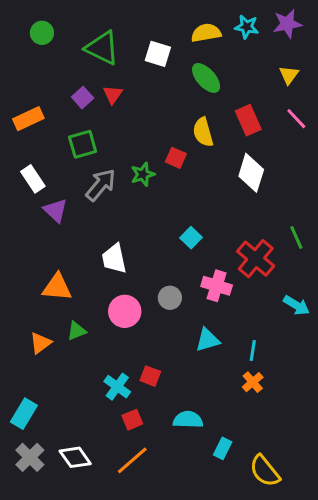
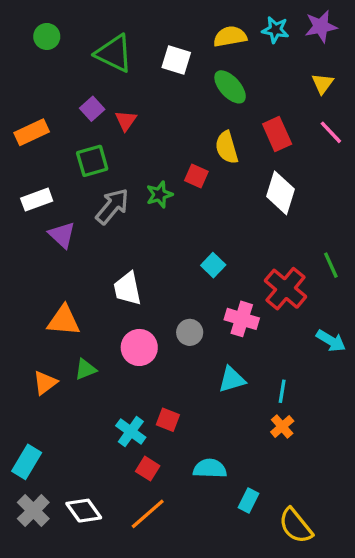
red triangle: (113, 95) -> (126, 121), moved
white rectangle: (33, 179) -> (37, 200), turned -76
red square: (132, 420) -> (148, 469), turned -35

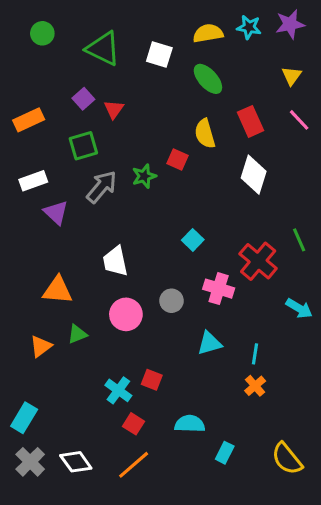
yellow semicircle: (296, 526) -> (287, 459), moved

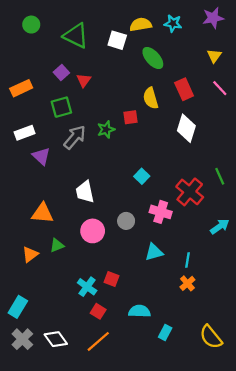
cyan star: (249, 27) -> (173, 23), moved
yellow semicircle: (208, 33) -> (141, 25), moved
red square: (178, 159) -> (131, 117), turned -32
cyan arrow: (299, 308) -> (220, 226), turned -66

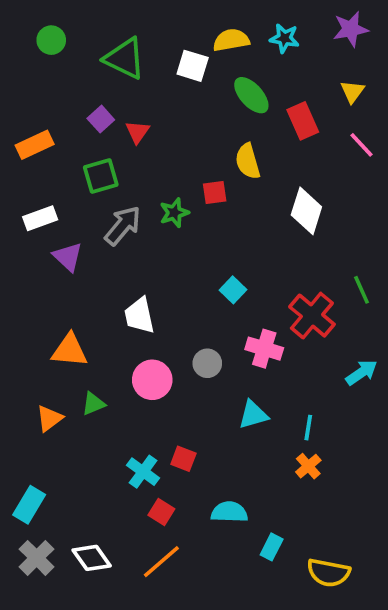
red rectangle: (184, 89) -> (303, 121), moved
yellow semicircle: (211, 337) -> (328, 573), moved, turned -40

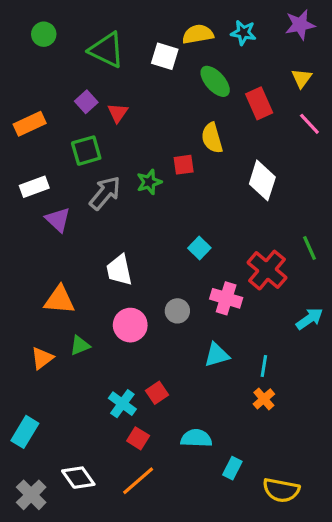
red square: (183, 459) -> (157, 393), turned 35
gray cross: (37, 558) -> (31, 495), moved

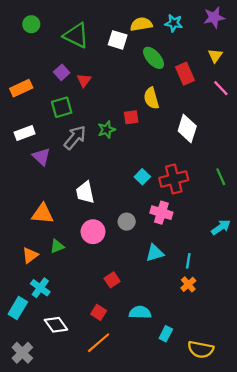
red cross: (267, 270) -> (174, 179), moved, turned 36
cyan cross: (122, 404) -> (40, 288), moved
white diamond: (78, 478) -> (56, 325), moved

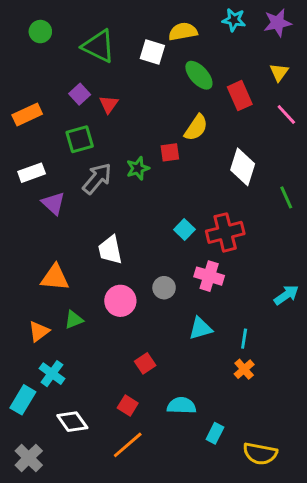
cyan star: (174, 23) -> (234, 20), moved
yellow semicircle: (151, 98) -> (196, 128), turned -130
green line: (221, 177) -> (286, 197), moved

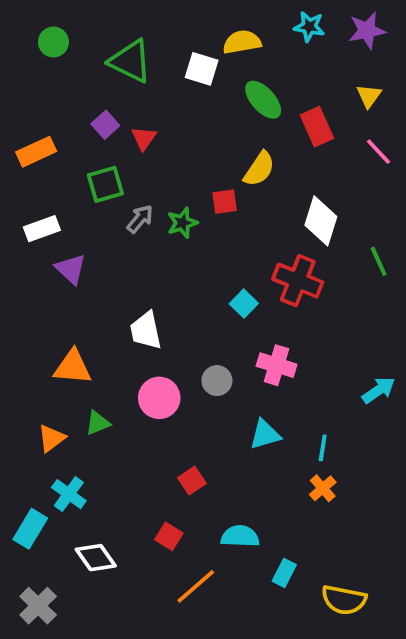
gray arrow: (97, 179) -> (140, 219), moved, size x0.7
red cross: (225, 232) -> (298, 281), moved, turned 36
orange line: (128, 445) -> (196, 586), moved

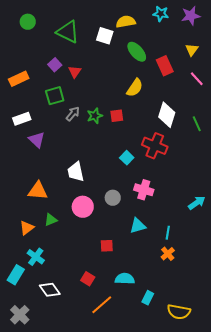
red square: (225, 202) -> (117, 116), moved
green line: (379, 261) -> (197, 124), moved
red square: (192, 481) -> (107, 246), moved, turned 32

